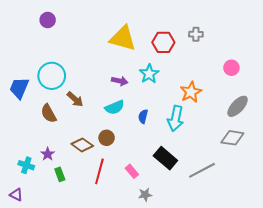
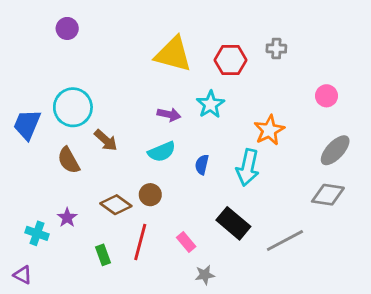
green rectangle: (60, 174) -> (103, 255), moved

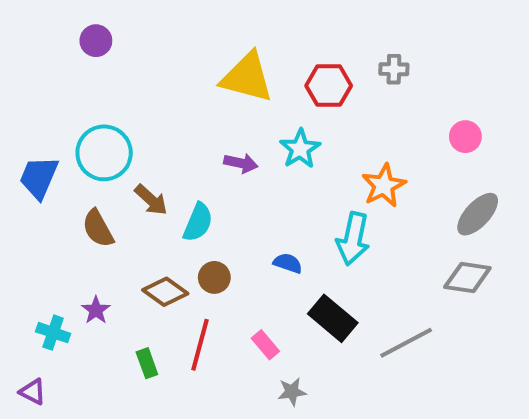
cyan semicircle: (162, 152) -> (198, 222), moved, turned -44
blue semicircle: (202, 165) -> (288, 263), moved, turned 96

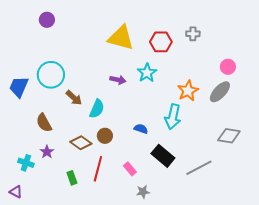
gray ellipse: (478, 214) -> (220, 92), moved
brown semicircle: (98, 228) -> (44, 123), moved

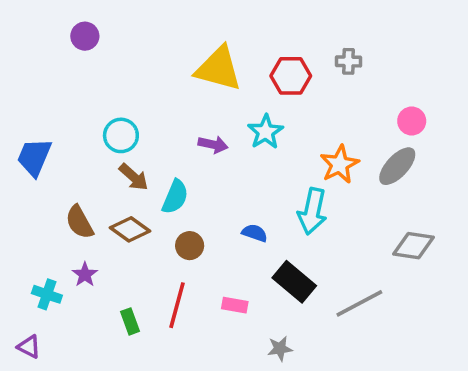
cyan circle: (51, 75) -> (121, 135), moved, size x0.7
brown diamond: (81, 143) -> (130, 229), moved
pink rectangle: (130, 169) -> (235, 305), turned -40
gray star: (143, 192) -> (280, 349), moved

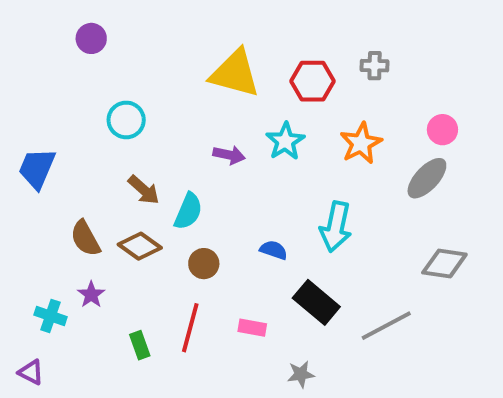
cyan circle: (121, 135) -> (126, 120), moved
orange star: (339, 164) -> (361, 143), moved

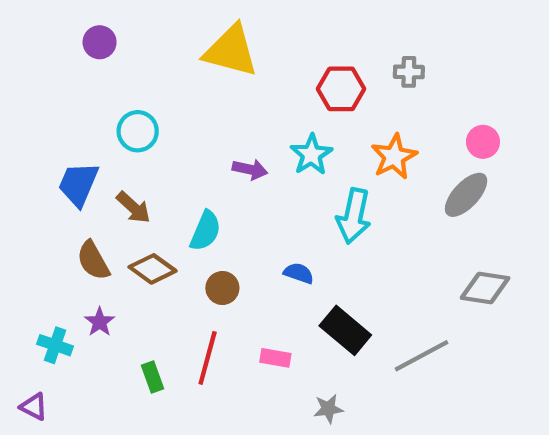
yellow triangle: (235, 73) -> (231, 51), moved
blue trapezoid: (37, 168) -> (78, 184), moved
brown arrow: (144, 190) -> (133, 208), moved
cyan arrow: (336, 227) -> (354, 216), moved

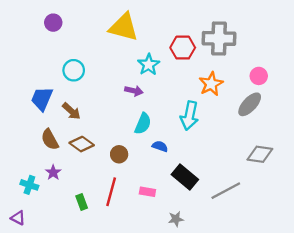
gray cross: (409, 72) -> (219, 38), size x2.0
cyan star: (311, 155) -> (149, 65), moved
cyan semicircle: (205, 231) -> (143, 124), moved

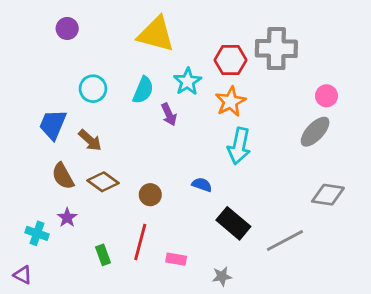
orange star: (211, 84) -> (231, 102), moved
purple arrow: (134, 91) -> (169, 114), turned 54
cyan semicircle: (143, 124) -> (143, 90), moved
pink rectangle: (147, 192) -> (176, 259), moved

